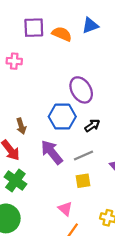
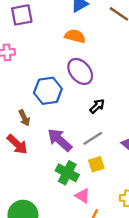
orange semicircle: (62, 34) -> (75, 36), moved
blue hexagon: (62, 117) -> (48, 91), moved
green cross: (15, 180) -> (67, 173), moved

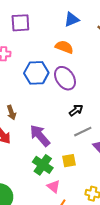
blue hexagon: (48, 91) -> (36, 73), moved
gray line: (93, 138) -> (83, 132), moved

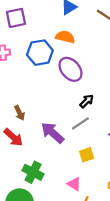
blue hexagon: (36, 73) -> (40, 53), moved
gray line: (83, 132) -> (80, 123), moved
green cross: (43, 165) -> (33, 172), moved

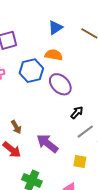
gray line: (80, 123) -> (85, 132), moved
yellow square: (87, 155) -> (80, 161), turned 32

